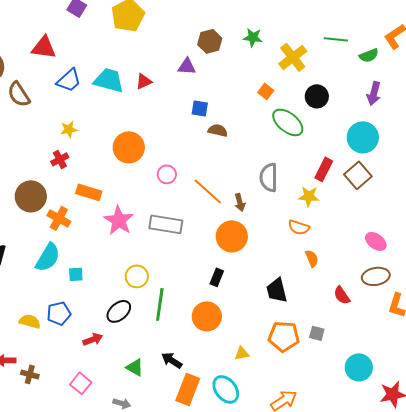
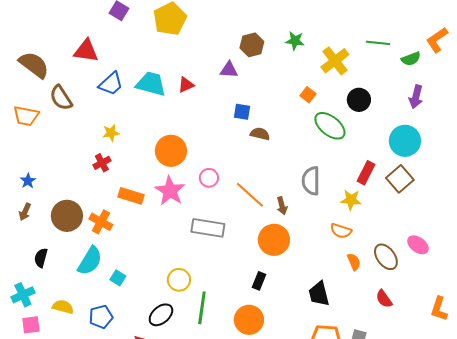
brown circle: (31, 196) -> (67, 216), moved
pink star: (119, 220) -> (170, 191), moved
cyan square: (76, 274) -> (118, 278), turned 35
brown ellipse: (376, 276) -> (386, 257), moved, turned 64
yellow semicircle: (30, 321) -> (63, 307), moved

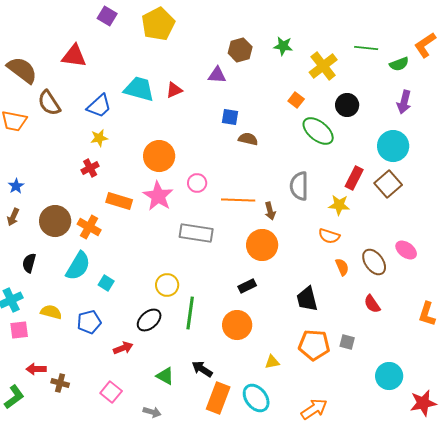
blue trapezoid: (111, 84) -> (99, 106), moved
orange line: (250, 195) -> (238, 200), turned -40
black rectangle: (259, 281) -> (247, 286), turned 42

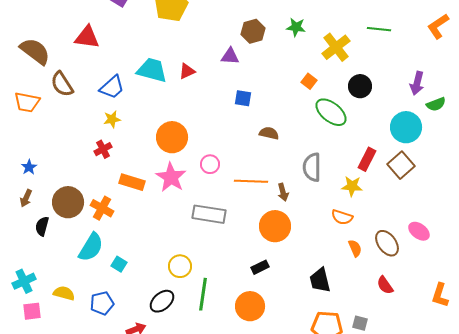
green semicircle: (399, 64) -> (436, 104), moved
brown semicircle: (248, 139) -> (269, 133), moved
black semicircle: (29, 263) -> (42, 226), moved

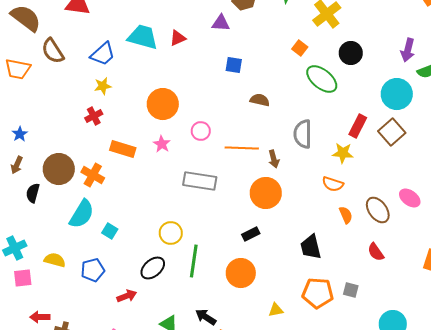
pink star: (171, 177) -> (162, 144), size x0.6

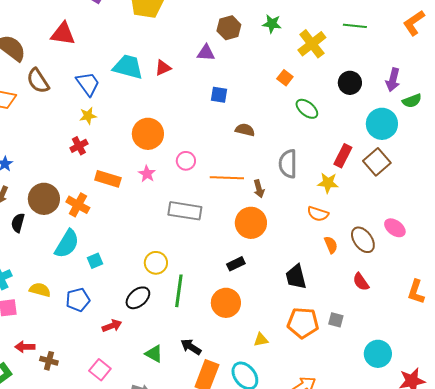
black circle: (351, 53) -> (350, 83), moved
blue trapezoid: (103, 54) -> (88, 84), turned -84
green ellipse: (322, 79) -> (307, 109), size x0.7
cyan square: (110, 231) -> (95, 261), turned 35

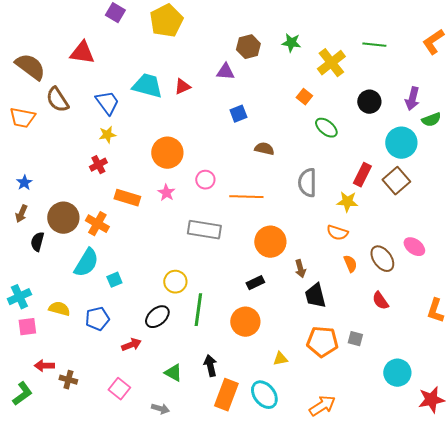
blue square: (219, 95) -> (238, 114), turned -30
brown arrow: (259, 189) -> (300, 269), moved
black arrow: (191, 347) -> (210, 366), turned 45

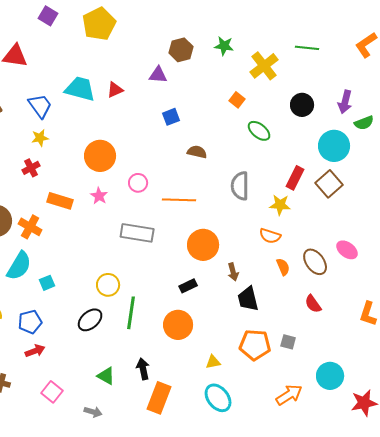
red arrow: (131, 345) -> (35, 351), moved
cyan ellipse: (264, 395) -> (218, 398), moved
orange arrow: (322, 406) -> (289, 395), moved

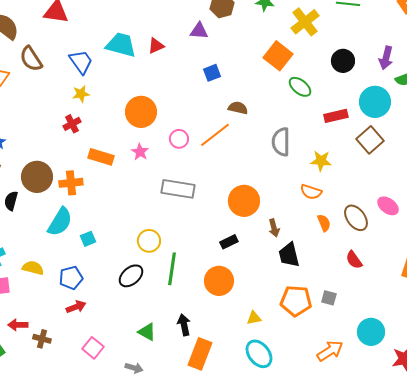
orange square: (237, 100) -> (278, 56), size x1.8
red rectangle: (295, 178) -> (336, 116), moved, turned 50
orange line: (179, 200) -> (215, 135), moved, turned -40
orange cross: (30, 227) -> (71, 183), turned -35

